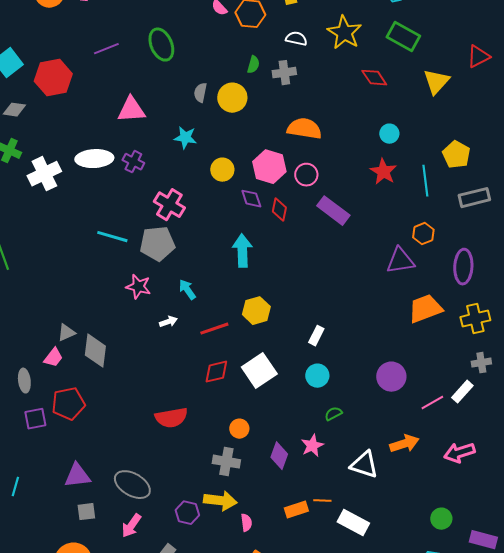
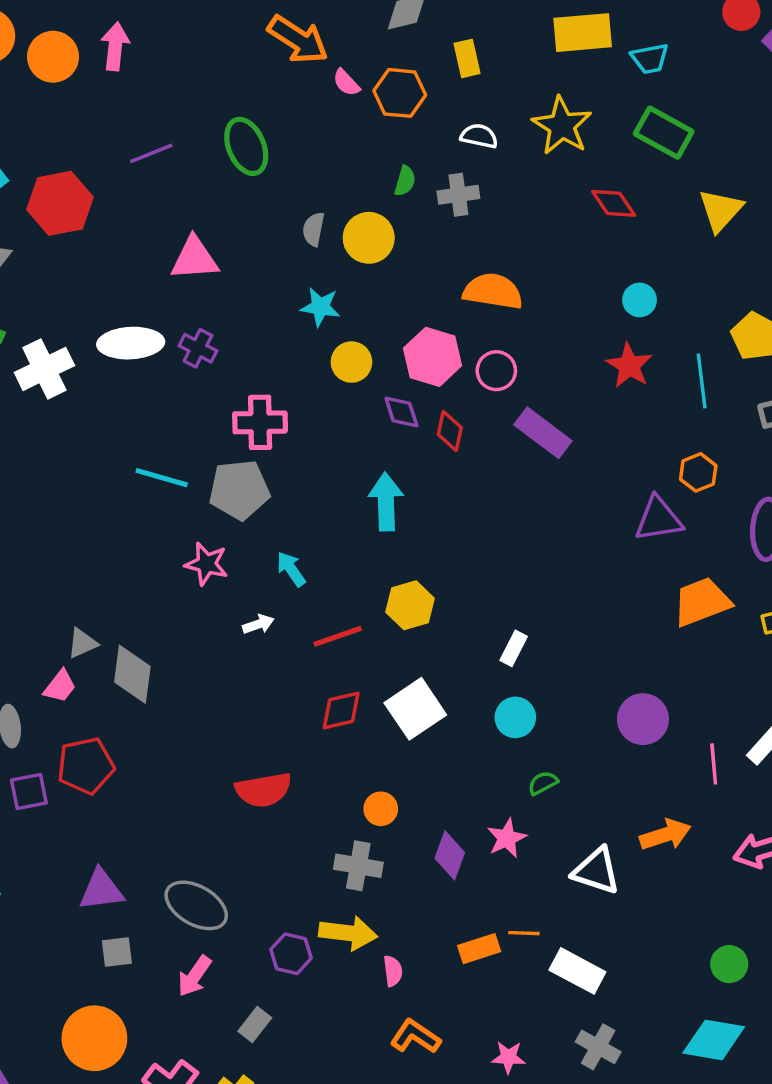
cyan star: (185, 138) -> (320, 307), moved
pink cross: (169, 205) -> (260, 422), turned -32
pink line: (432, 403) -> (714, 764), turned -65

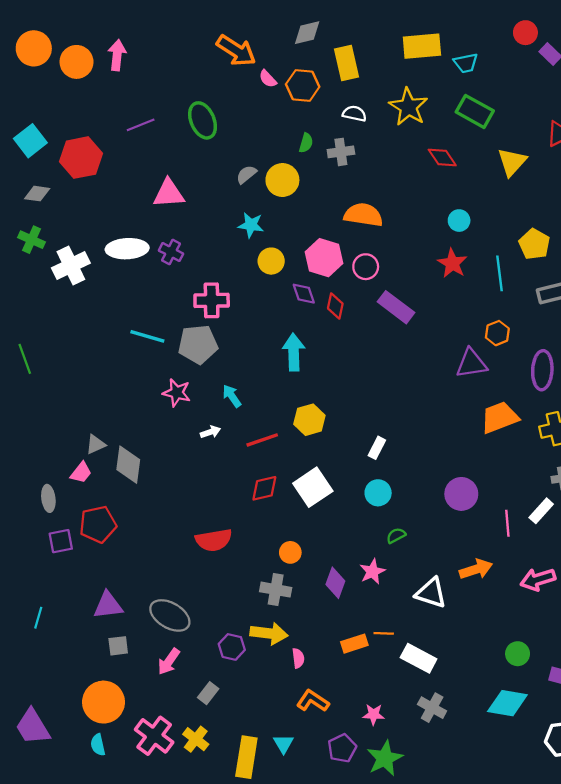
yellow rectangle: (467, 58) -> (347, 63), size x1.4
gray semicircle: (313, 229) -> (246, 174), turned 40

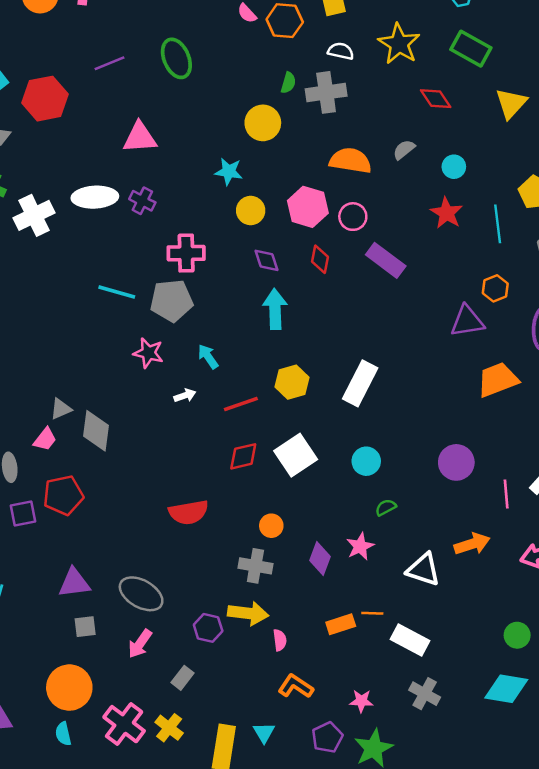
gray cross: (341, 152) -> (326, 92), size x1.4
gray semicircle: (246, 174) -> (404, 150), moved
purple diamond: (304, 294) -> (266, 260), moved
white rectangle: (377, 448) -> (360, 383), moved, size x1.8

